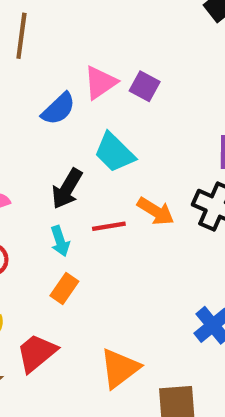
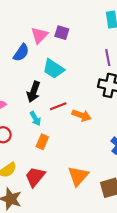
orange arrow: (156, 211) -> (82, 115), moved

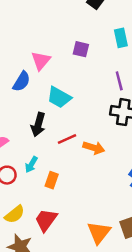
purple square: (62, 33) -> (81, 49), moved
cyan arrow: (35, 119) -> (31, 165), moved, turned 64
orange triangle: (78, 176) -> (99, 233), moved

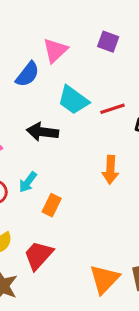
black arrow: (38, 124) -> (43, 132), turned 75
red line: (67, 139) -> (112, 109), moved
orange arrow: (94, 148) -> (110, 170), turned 70

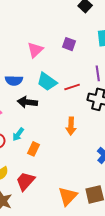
blue semicircle: (27, 74) -> (14, 80), moved, turned 54

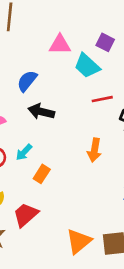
pink triangle: (35, 50) -> (60, 44), turned 36
blue semicircle: (14, 80) -> (27, 81), turned 120
cyan trapezoid: (47, 82) -> (87, 66), moved

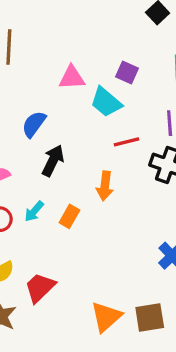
black arrow: (41, 112) -> (53, 161), turned 105
orange arrow: (94, 150) -> (105, 186), moved
orange rectangle: (42, 174) -> (69, 216), moved

